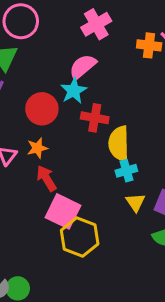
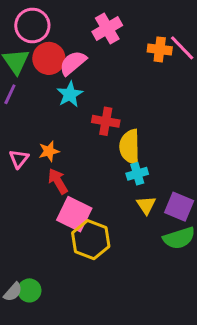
pink semicircle: (83, 67) -> (73, 63), moved
cyan star: (74, 91) -> (70, 94), moved
red circle: (42, 109) -> (49, 58), moved

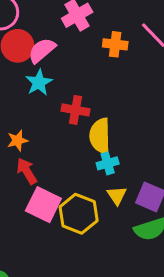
orange cross: (160, 49) -> (115, 44), moved
yellow hexagon: (91, 240) -> (79, 214), moved

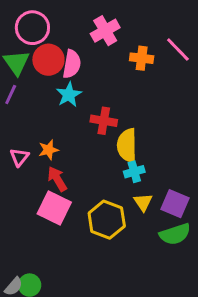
pink semicircle: (42, 50) -> (72, 64), turned 140
pink square: (43, 205) -> (54, 208), moved

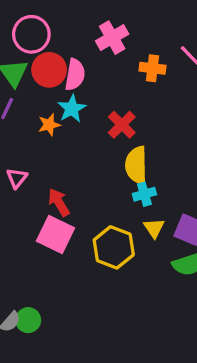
red cross: (104, 121) -> (122, 125), moved, turned 35
orange star: (48, 150) -> (49, 125), moved

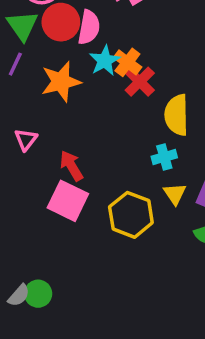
orange cross: (152, 68) -> (127, 62), moved, turned 30
cyan star: (72, 109) -> (105, 61), moved
orange star: (49, 125) -> (61, 82), size x1.6
yellow semicircle: (136, 165) -> (177, 115), moved

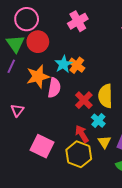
pink semicircle: (89, 27) -> (54, 88), moved
red cross: (140, 82) -> (84, 100), moved
cyan cross: (164, 157) -> (98, 121), turned -32
red arrow: (71, 166) -> (82, 134), moved

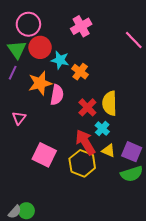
cyan star: (63, 64) -> (60, 60), moved, turned -30
red arrow: (82, 134) -> (85, 142), size x1.4
yellow triangle: (104, 142) -> (109, 151), turned -32

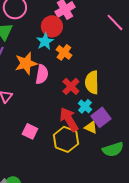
red circle: (40, 47) -> (52, 26), moved
cyan star: (60, 60) -> (45, 41), turned 30
purple square: (132, 152) -> (101, 117), moved, turned 30
pink square: (44, 155) -> (30, 131), size x0.7

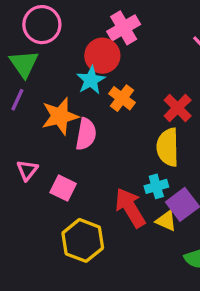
red cross: (71, 86) -> (178, 108), moved
cyan cross: (85, 106) -> (156, 186), turned 32
pink square: (30, 131) -> (63, 188), moved
yellow hexagon: (66, 139) -> (83, 240), moved

